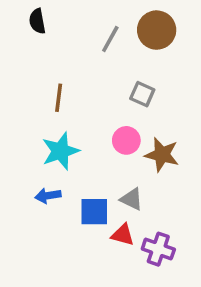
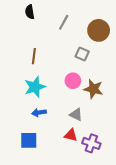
black semicircle: (37, 21) -> (30, 12), moved
brown circle: (157, 30) -> (99, 30), moved
blue arrow: (48, 196) -> (39, 113), moved
blue square: (94, 212) -> (29, 140), moved

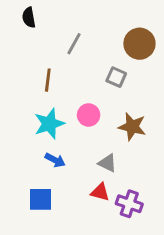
black semicircle: (30, 12) -> (29, 17), moved
gray line: (64, 22) -> (74, 44), moved
pink circle: (73, 81) -> (89, 115), moved
blue arrow: (39, 113) -> (55, 160), turned -144

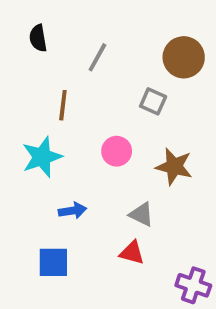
black semicircle: (29, 17) -> (38, 38), moved
cyan star: (49, 124) -> (42, 157), moved
blue arrow: (55, 160) -> (73, 211), turned -36
purple cross: (129, 204) -> (193, 285), moved

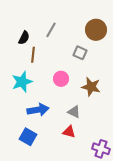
black semicircle: (38, 38) -> (24, 38), moved, turned -144
blue arrow: (73, 211) -> (38, 110), size x1.5
blue square: (53, 262) -> (28, 137), turned 30

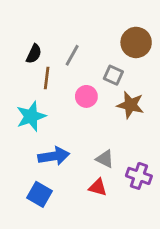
gray line: (51, 30) -> (72, 55), moved
pink circle: (61, 79) -> (86, 96), moved
brown star: (91, 87) -> (130, 105), moved
purple cross: (101, 149) -> (139, 176), moved

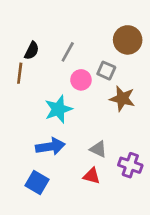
brown line: (47, 78) -> (20, 73), moved
pink circle: (86, 96) -> (81, 80), moved
cyan star: (31, 116) -> (58, 109), moved

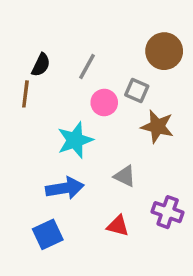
gray triangle: (98, 149) -> (125, 176), moved
blue square: (37, 182) -> (48, 234), turned 35

